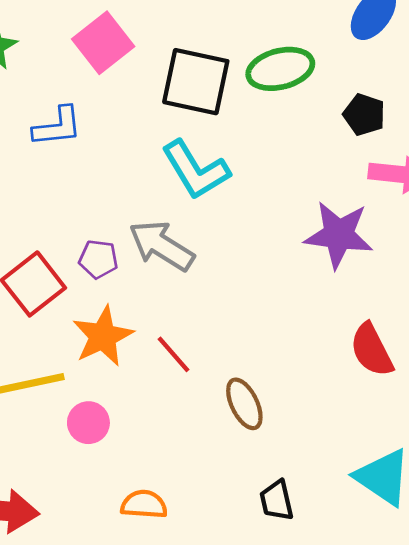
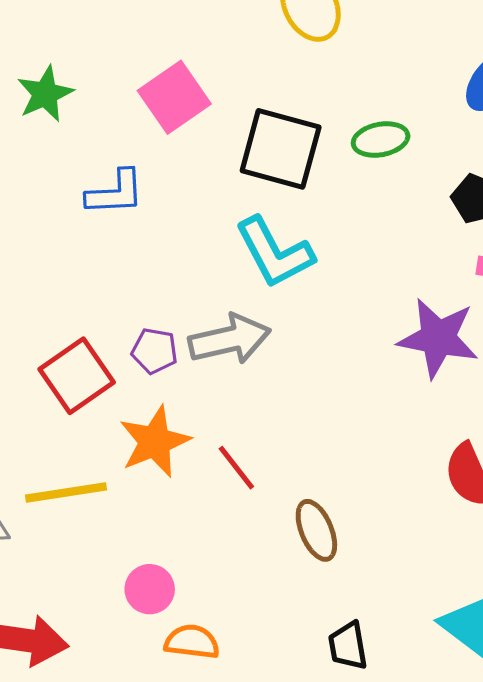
green ellipse: (280, 69) -> (381, 140), size x0.7
gray arrow: (162, 246) -> (230, 339), turned 132
pink circle: (88, 423) -> (150, 589), moved

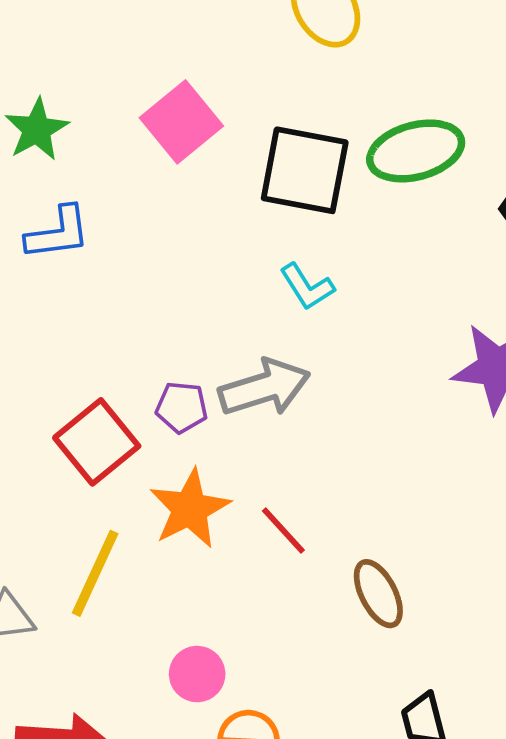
green ellipse: (381, 140) -> (416, 151), size x1.5
blue L-shape: (115, 193) -> (58, 233), moved
cyan L-shape: (274, 253) -> (307, 287), size x0.6
yellow line: (66, 492) -> (95, 573), turned -52

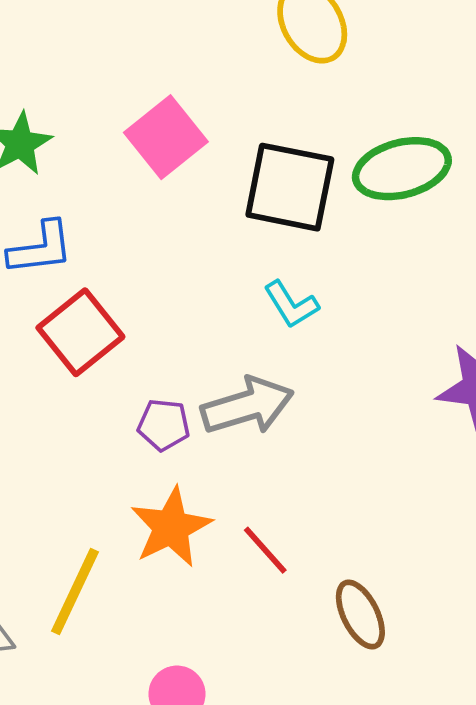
red square: (97, 442) -> (80, 332), moved

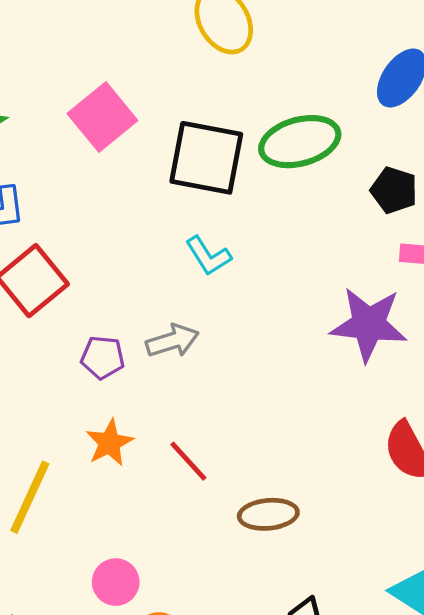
gray arrow: (247, 406) -> (172, 341), size x0.7
orange star: (171, 527) -> (110, 443), size x0.7
brown ellipse: (360, 615) -> (268, 514), turned -68

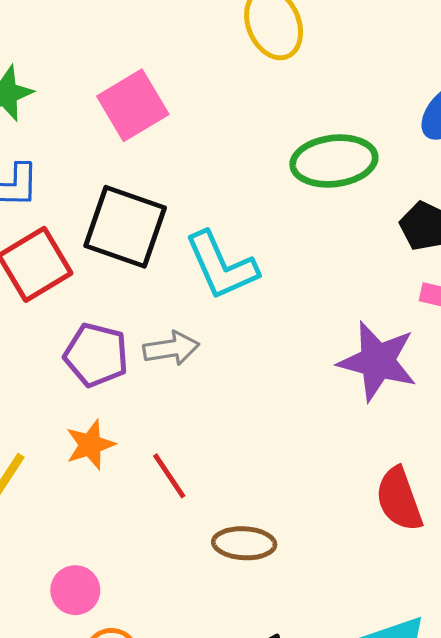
black square: (206, 158) -> (125, 227), moved
cyan L-shape: (208, 256) -> (221, 266), size x1.6
purple pentagon: (103, 357) -> (96, 355), size x1.4

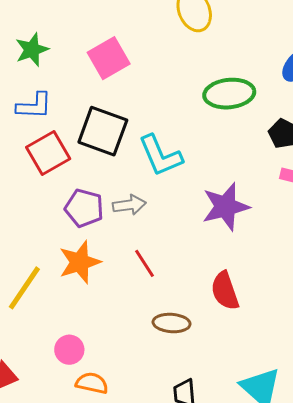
purple star: (377, 361) -> (226, 207), moved, turned -30
orange star: (90, 445) -> (80, 262), size x1.4
red line: (169, 476) -> (144, 263), moved
red semicircle: (399, 499) -> (225, 291), moved

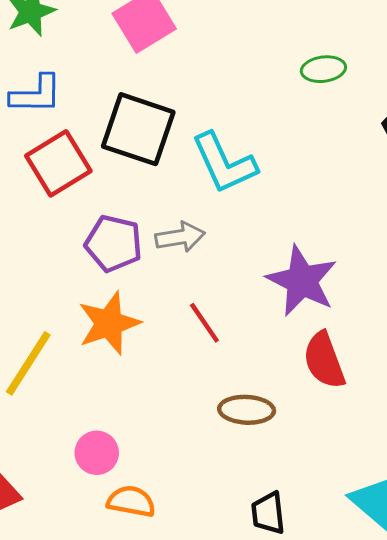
green ellipse: (229, 94) -> (323, 69), size x0.6
purple star: (226, 207) -> (302, 281), moved, turned -30

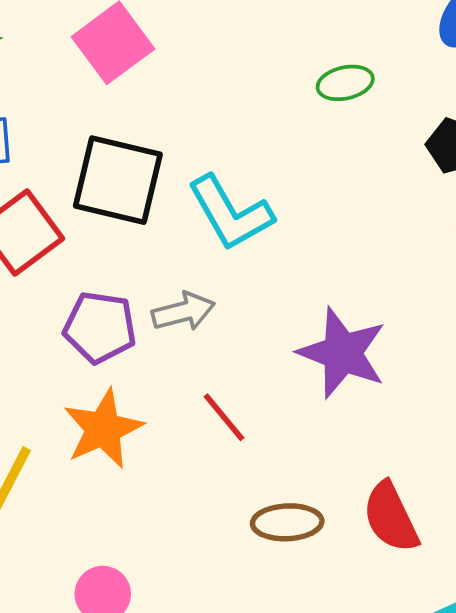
red semicircle: (324, 360) -> (391, 517), moved

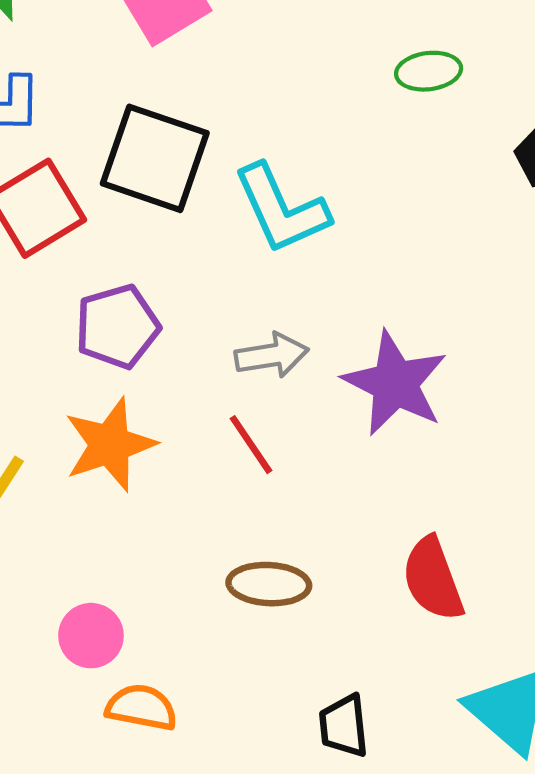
gray arrow: (183, 312) -> (272, 355), moved
purple pentagon: (100, 327) -> (117, 327), turned -30
brown ellipse: (287, 522) -> (269, 584), moved

